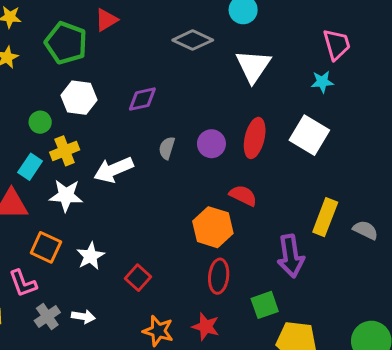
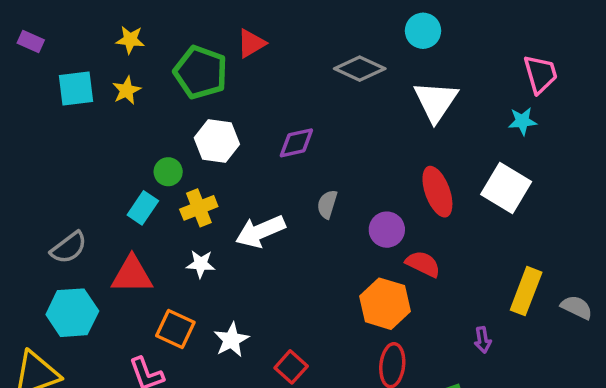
red ellipse: (255, 138) -> (437, 192), turned -33
purple circle: (211, 144) -> (387, 230), moved
cyan rectangle: (30, 167) -> (143, 208), moved
white star: (66, 196) -> (201, 264), size x0.7
purple arrow: (291, 256) -> (483, 340), size x0.5

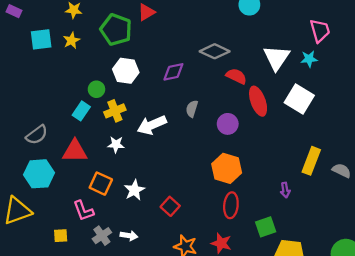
gray diamond: (360, 69) -> (215, 51), moved
white triangle: (436, 101) -> (276, 58), moved
red semicircle: (423, 264) -> (236, 76), moved

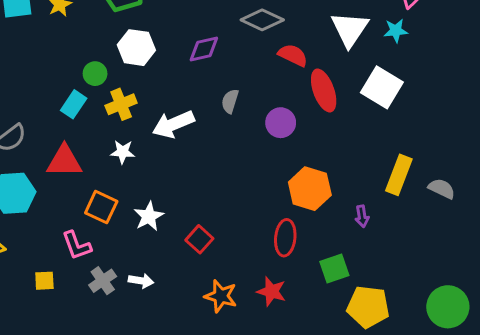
orange hexagon: (227, 168) -> (310, 189), moved

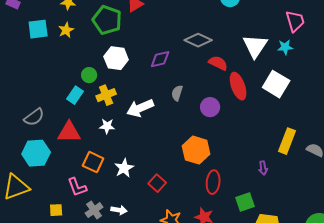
orange hexagon: (310, 189) -> (196, 150), moved

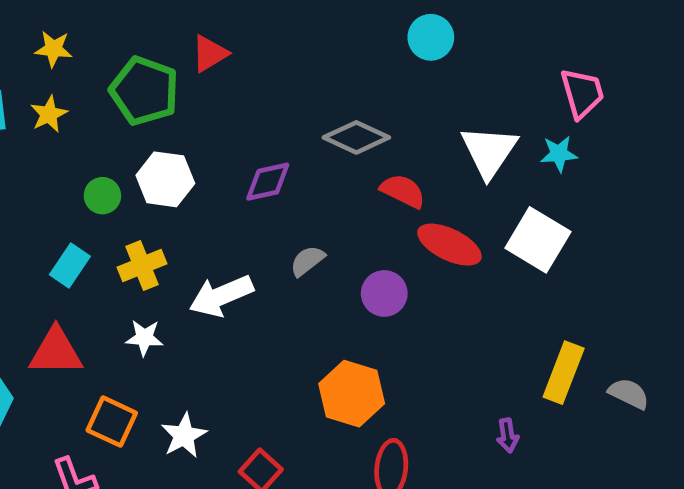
green circle: (89, 75) -> (102, 196), moved
red ellipse: (238, 86) -> (449, 245), turned -44
gray semicircle: (177, 93) -> (307, 261), turned 35

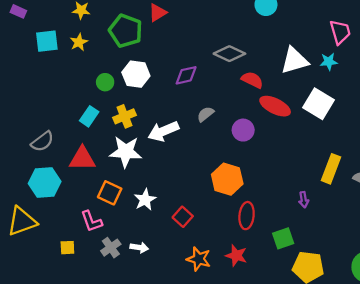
white triangle: (489, 151) -> (294, 60), turned 40
white star: (144, 338) -> (126, 152), size x1.8

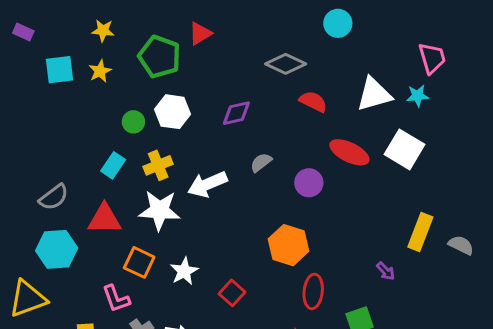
gray diamond: (229, 54) -> (286, 64), moved
red semicircle: (252, 80) -> (313, 102), moved
purple arrow: (304, 200) -> (386, 271), turned -35

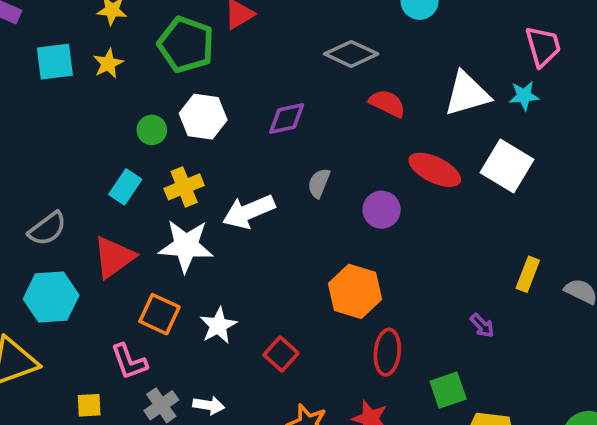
gray semicircle: (261, 162) -> (319, 183), turned -30
red triangle: (104, 219) -> (114, 257), turned -36
yellow rectangle: (420, 232) -> (528, 274), size x0.7

